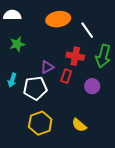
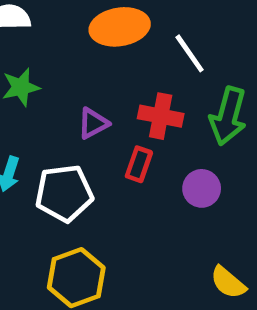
purple triangle: (47, 67) -> (93, 123), moved
yellow semicircle: (79, 125) -> (228, 282), moved

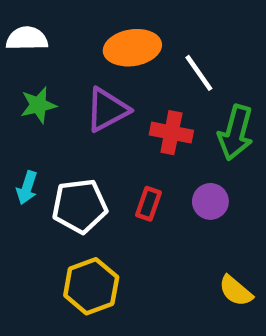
purple triangle: (93, 123) -> (107, 110), moved, size x1.5
red rectangle: (139, 164) -> (148, 204), moved

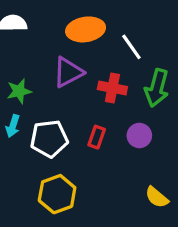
green star: (38, 105) -> (19, 91), moved

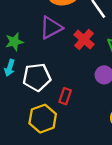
red cross: (112, 88) -> (84, 39), turned 30
red rectangle: (97, 137) -> (65, 96), moved

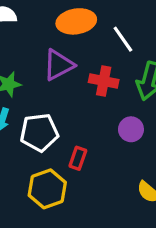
red cross: (84, 39) -> (104, 81), turned -30

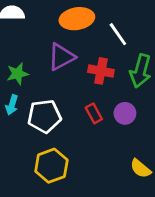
red rectangle: (78, 158) -> (94, 113), moved, turned -48

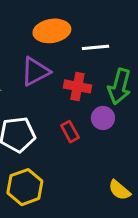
white line: (118, 34) -> (95, 47), turned -60
purple circle: (125, 113) -> (103, 118), moved

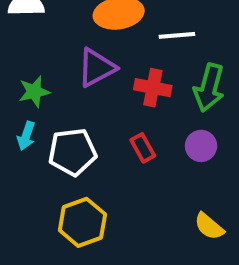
purple circle: (103, 118) -> (201, 146), moved

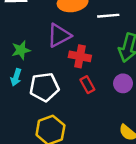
red cross: (153, 88) -> (80, 56), moved

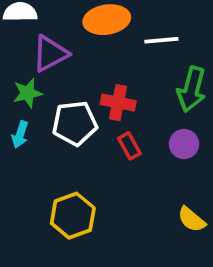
purple triangle: (59, 35) -> (50, 54), moved
white pentagon: (44, 87) -> (75, 123), moved

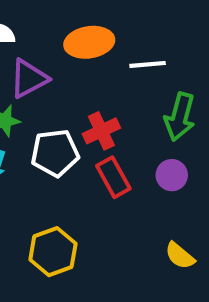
red cross: (118, 103) -> (101, 131), turned -36
red rectangle: (129, 146) -> (113, 177), size x1.4

